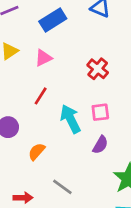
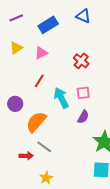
orange semicircle: (37, 152) -> (36, 122), size x1.6
gray line: (62, 187) -> (44, 147), moved

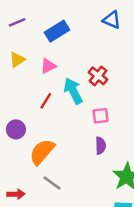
blue triangle: (83, 16) -> (112, 20), moved
cyan arrow: (61, 98) -> (73, 91), moved
purple semicircle: (83, 117) -> (101, 146), turned -32
red arrow: (26, 156) -> (16, 194), moved

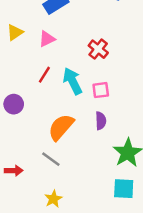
cyan arrow: (73, 91) -> (73, 81), moved
orange semicircle: (42, 152) -> (61, 127), moved

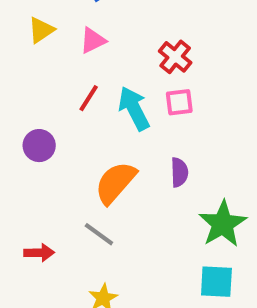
pink square: (101, 90) -> (179, 102), moved

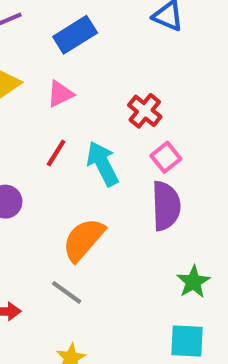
pink square: (179, 102) -> (166, 157), moved, turned -32
purple semicircle: (179, 172) -> (166, 206), moved, size x1.6
green star: (223, 224) -> (193, 282), size x0.7

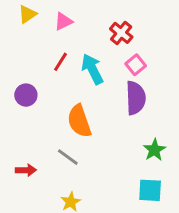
orange semicircle: (84, 240) -> (79, 121), turned -60

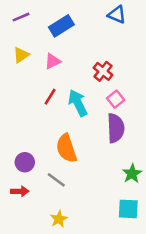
purple circle: (26, 95) -> (25, 162), moved

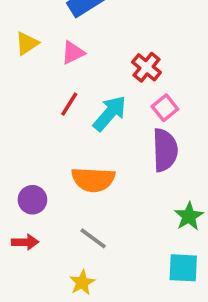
cyan arrow: (78, 103) -> (110, 113), turned 68
orange semicircle: (66, 148) -> (93, 180), turned -68
gray line: (56, 180) -> (93, 238), moved

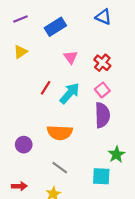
pink triangle: (73, 53) -> (71, 57), moved, turned -40
red cross: (147, 67) -> (102, 63), moved
red arrow: (25, 242) -> (19, 186), moved
cyan square: (183, 268) -> (101, 176), moved

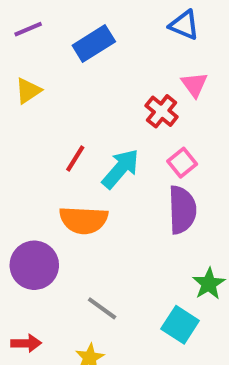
pink triangle: (71, 57) -> (194, 85), moved
red cross: (102, 63) -> (162, 111), moved
orange semicircle: (60, 133) -> (84, 220), moved
purple circle: (24, 145) -> (34, 265), size x1.5
cyan square: (101, 176) -> (180, 325), turned 30

